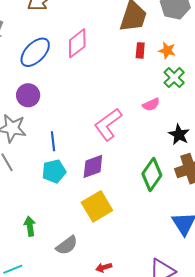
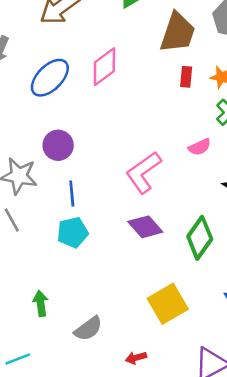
purple circle: (28, 95) -> (58, 145), moved
purple diamond: (93, 166) -> (145, 227), moved, turned 68
yellow square: (97, 206) -> (168, 304), moved

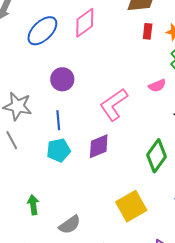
purple circle: (58, 145) -> (62, 79), moved
purple diamond: (145, 227) -> (99, 146), moved, turned -72

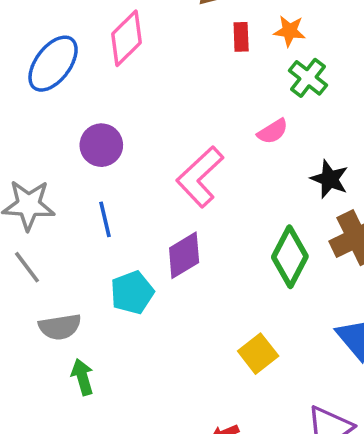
cyan pentagon: (59, 150) -> (132, 293), moved
yellow square: (131, 206) -> (258, 354), size x0.7
gray semicircle: (70, 225) -> (60, 327), moved, turned 35

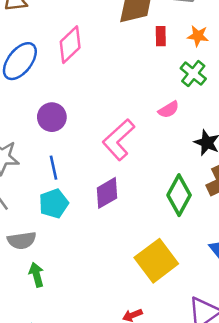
orange star: (289, 31) -> (198, 36), moved
red rectangle: (241, 37) -> (161, 36), moved
cyan pentagon: (132, 293) -> (54, 204), moved
yellow square: (258, 354) -> (156, 261), size x1.6

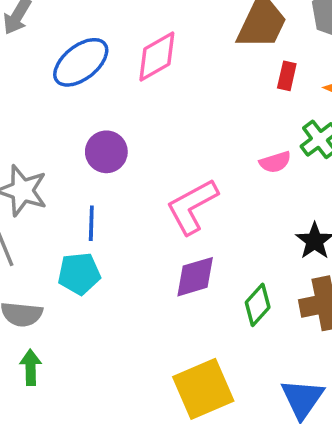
pink semicircle: (169, 110) -> (275, 162), moved
purple diamond: (107, 193) -> (195, 277), moved
green diamond: (179, 195) -> (258, 305), size x0.7

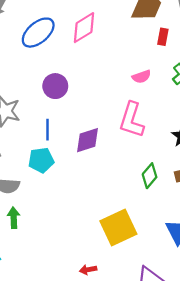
pink semicircle: (275, 162) -> (141, 77), moved
pink L-shape: (192, 206) -> (132, 120), moved, turned -42
purple diamond: (195, 277) -> (87, 140), moved

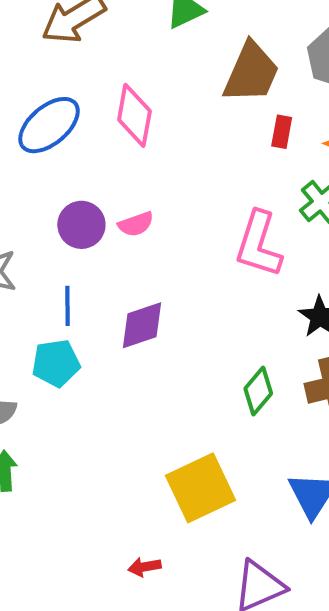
pink diamond: (84, 28) -> (134, 115), turned -48
pink semicircle: (141, 77) -> (136, 224), moved
pink L-shape: (132, 120) -> (259, 244), moved

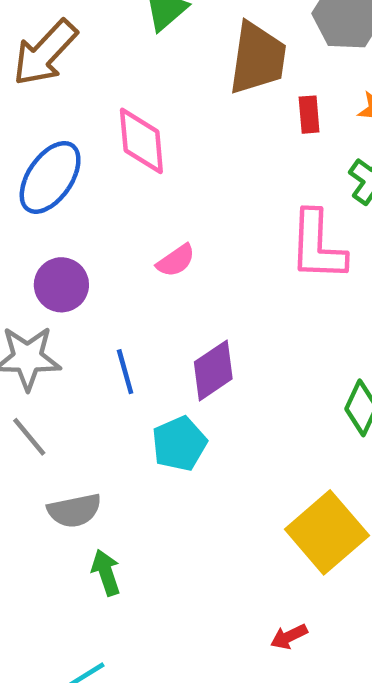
purple circle: (81, 225) -> (61, 285), moved
cyan pentagon: (56, 363) -> (179, 444), moved

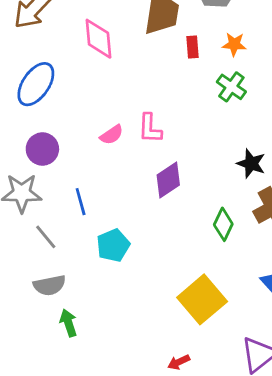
pink diamond: (141, 141) -> (99, 39), moved
pink L-shape: (317, 246) -> (150, 128), moved, size x0.7
purple diamond: (213, 370) -> (168, 180), moved
gray line: (29, 437) -> (46, 237), moved

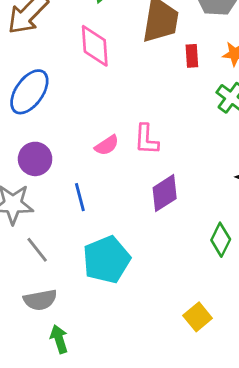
blue line: (81, 202) -> (80, 197), moved
cyan pentagon: (113, 245) -> (107, 260), size x1.4
yellow square: (202, 299) -> (198, 317), size x0.6

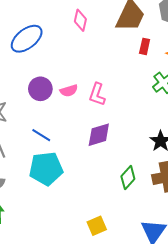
pink diamond: (95, 46) -> (80, 20), size x0.7
purple circle: (35, 159) -> (40, 89), moved
blue line: (80, 197) -> (41, 135), moved, turned -60

